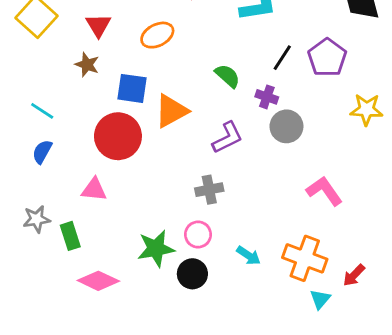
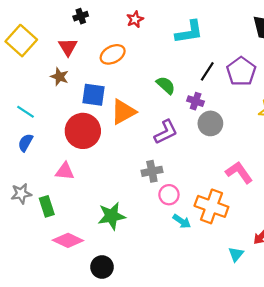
pink circle: (198, 235) -> (169, 195), moved
orange cross: (305, 258) -> (211, 206), moved
black circle: (192, 274) -> (102, 267), moved

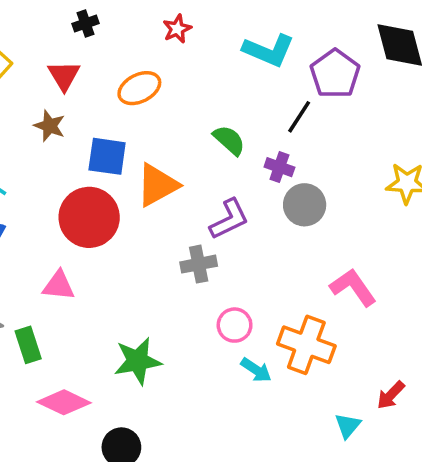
cyan L-shape: (189, 32) -> (269, 50), turned 32
purple pentagon: (241, 71) -> (335, 74), moved
gray cross: (152, 171) -> (199, 264), moved

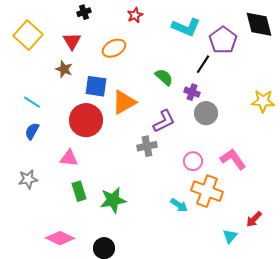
pink circle: (235, 325) -> (193, 161), moved
green rectangle: (28, 345) -> (79, 191), moved
pink diamond: (64, 402) -> (60, 238), moved

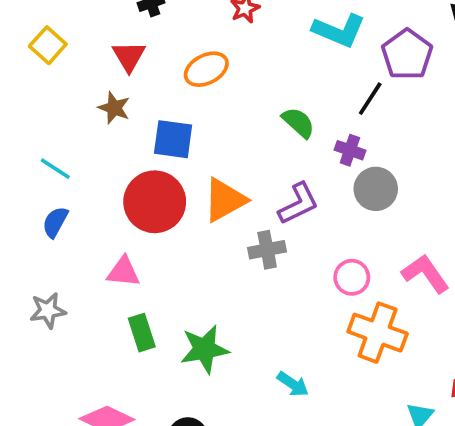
yellow square: (28, 35) -> (48, 45), size x0.7
orange triangle: (124, 102) -> (225, 200), moved
cyan arrow: (179, 205) -> (293, 384), moved

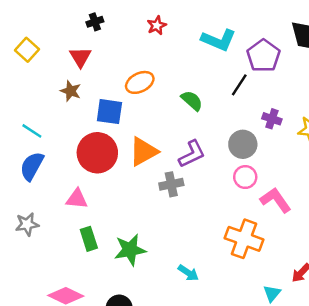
orange ellipse: (206, 69) -> (140, 82), moved
purple cross: (350, 150) -> (272, 119), moved
blue semicircle: (55, 222) -> (32, 166), size x1.4
pink circle: (352, 277) -> (245, 177), moved

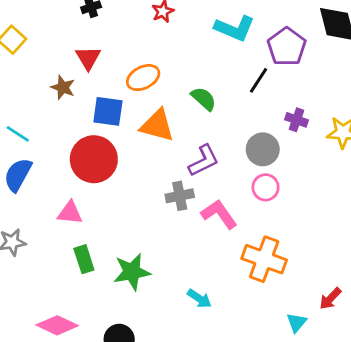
red triangle: (80, 57) -> (88, 58), moved
orange triangle: (143, 152) -> (157, 125), moved, turned 44
pink L-shape: (276, 200) -> (219, 214), moved

